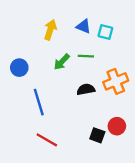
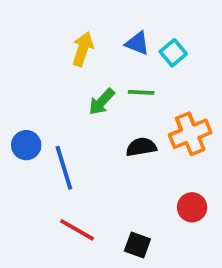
cyan square: (105, 32) -> (173, 53), turned 35
blue circle: (19, 68) -> (26, 145), moved
black square: (97, 135) -> (137, 245), moved

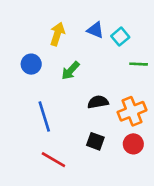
green line: (141, 92) -> (139, 64), moved
orange cross: (190, 134) -> (132, 111), moved
blue circle: (26, 145) -> (31, 64), moved
black square: (137, 245) -> (95, 141), moved

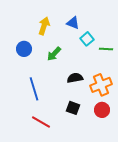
cyan square: (120, 37) -> (87, 39), moved

